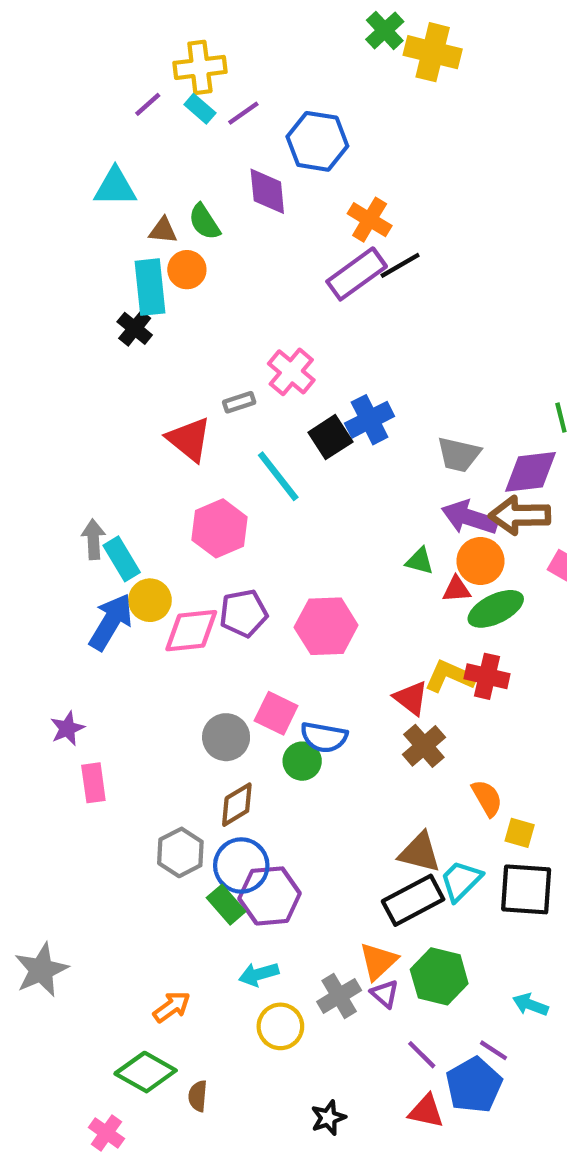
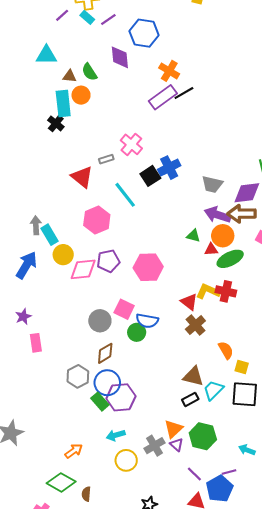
blue arrow: (111, 622) -> (26, 265), moved
black rectangle: (413, 900) -> (190, 399), size x0.6
purple line: (494, 1050) -> (229, 472), turned -48

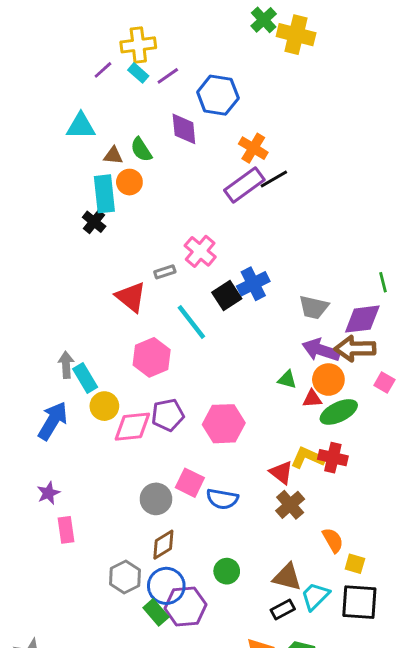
green circle: (137, 332) -> (227, 571), moved

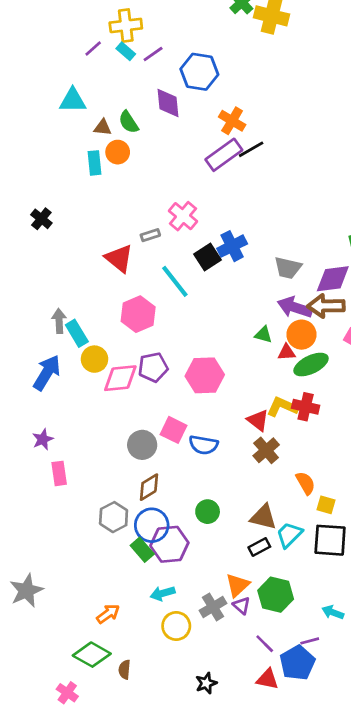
cyan rectangle: (104, 194) -> (95, 163), size x0.7
black cross: (94, 222) -> (41, 219), moved

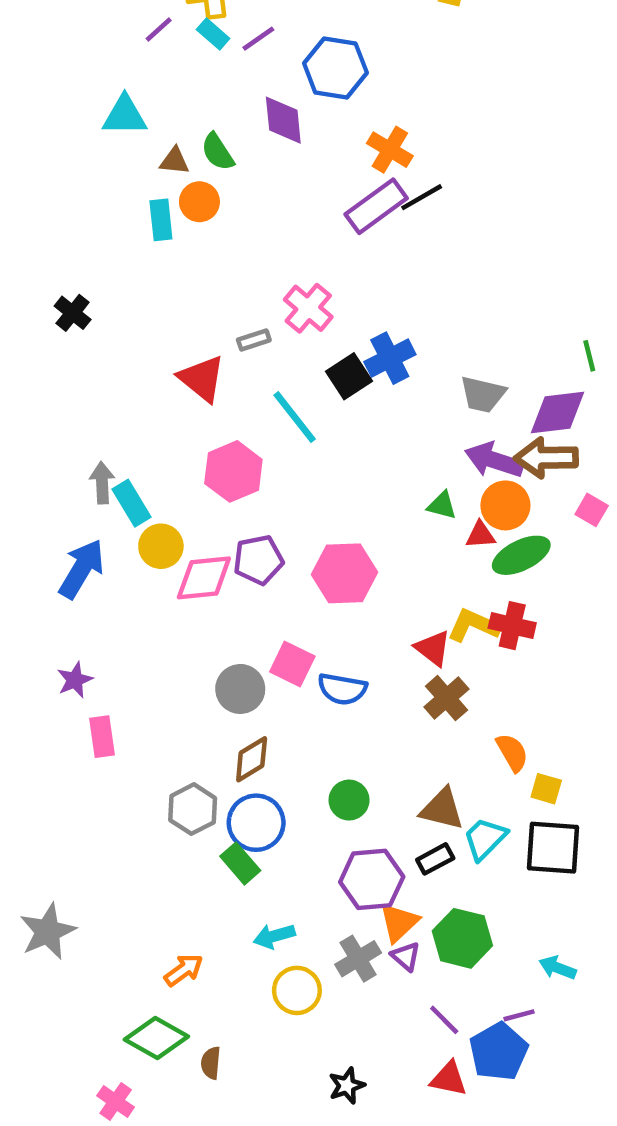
purple hexagon: (169, 544) -> (372, 879), moved

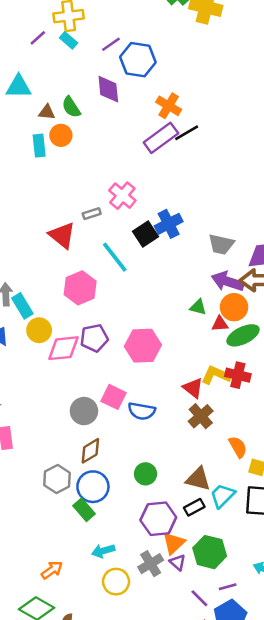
purple line: (258, 39) -> (111, 44), moved
purple line: (519, 1015) -> (228, 587), moved

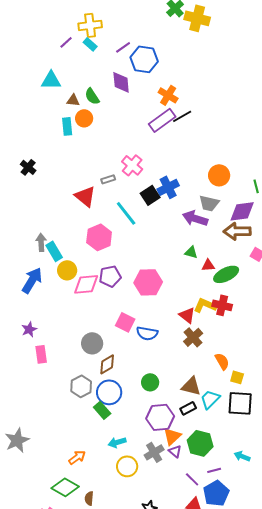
purple arrow: (228, 281) -> (195, 218), moved
orange circle: (234, 307) -> (219, 175), moved
gray circle: (84, 411) -> (92, 343), moved

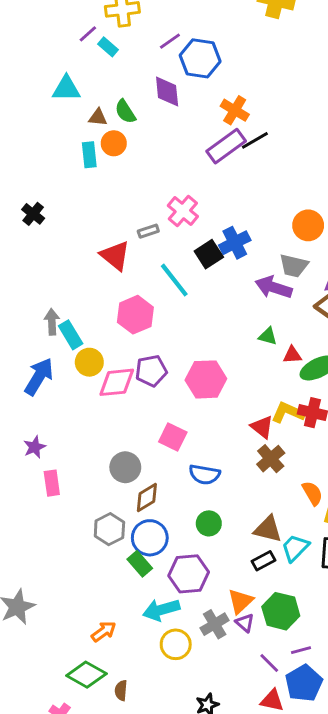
cyan rectangle: (90, 44) -> (108, 47), moved
blue semicircle: (147, 333) -> (204, 474), moved
purple hexagon: (160, 417) -> (189, 574), moved
cyan arrow: (117, 442) -> (161, 610), size x1.4

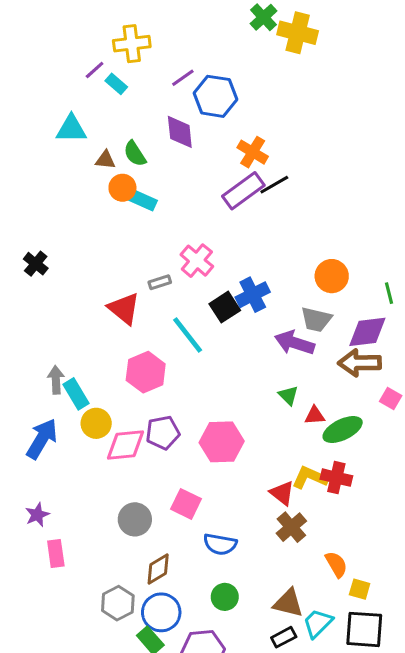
cyan rectangle: (89, 155) -> (143, 200), moved, turned -60
green triangle: (268, 336) -> (288, 395), turned 30
gray circle: (125, 467) -> (135, 519), moved

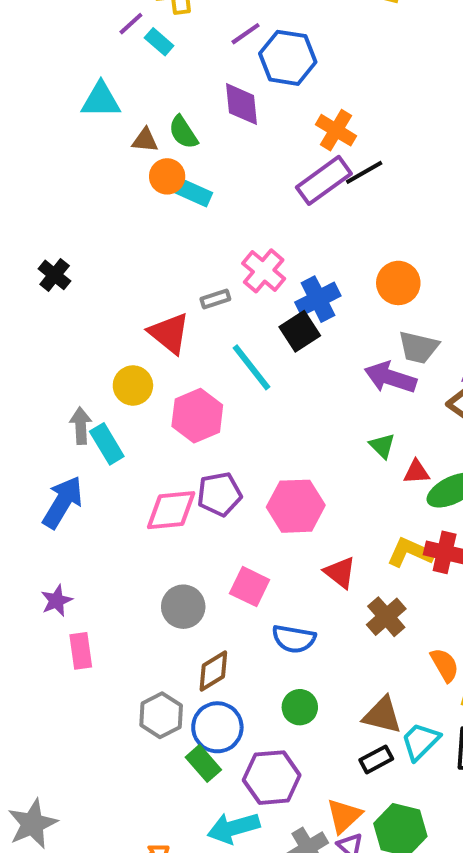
orange circle: (332, 276) -> (398, 283), moved
blue cross: (253, 295) -> (318, 299), moved
yellow circle: (96, 423) -> (133, 386), moved
red triangle: (282, 493) -> (340, 572), moved

